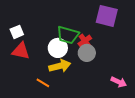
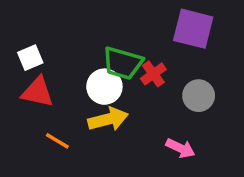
gray circle: (87, 53) -> (199, 96), moved
pink arrow: (119, 82) -> (180, 148), moved
orange line: (43, 83) -> (57, 141), moved

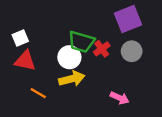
purple square: (193, 29) -> (128, 19), turned -36
gray circle: (199, 96) -> (132, 51), moved

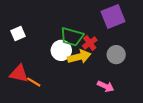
gray circle: (132, 51) -> (116, 55), moved
red triangle: (25, 61) -> (19, 74), moved
yellow arrow: (72, 79) -> (79, 57), moved

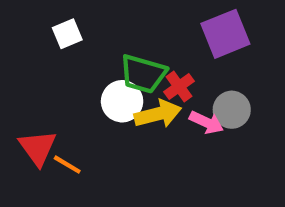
white square: (18, 33) -> (67, 34), moved
red triangle: (19, 74) -> (38, 148), turned 42
pink arrow: (106, 86) -> (206, 122), moved

